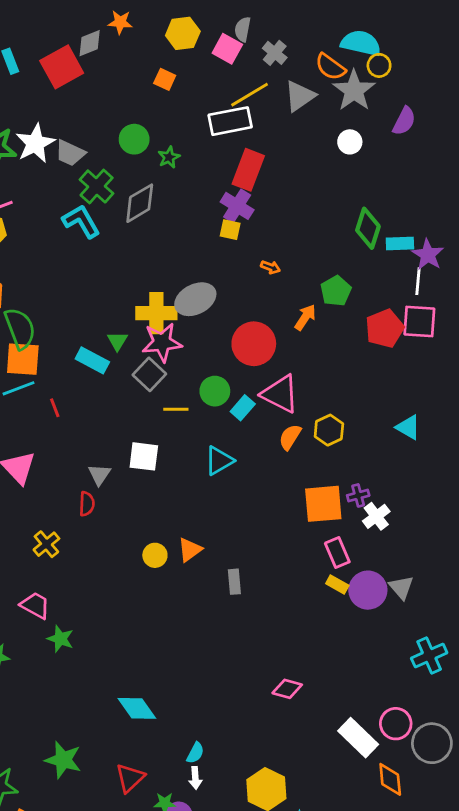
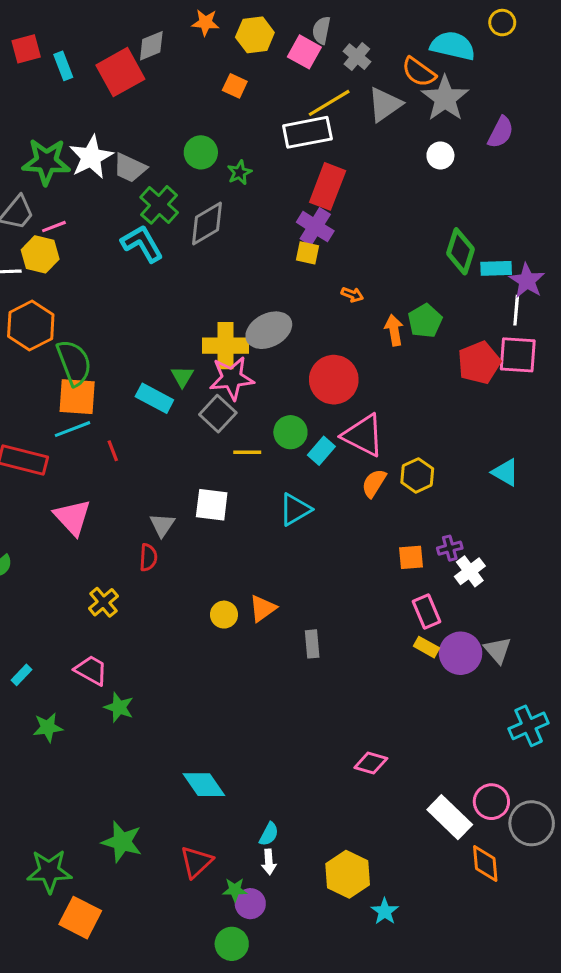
orange star: (120, 22) -> (205, 23), moved
yellow circle: (379, 65) -> (502, 23), moved
orange arrow: (305, 317) -> (394, 330), moved, turned -44
orange square: (323, 504) -> (411, 557), size x0.6

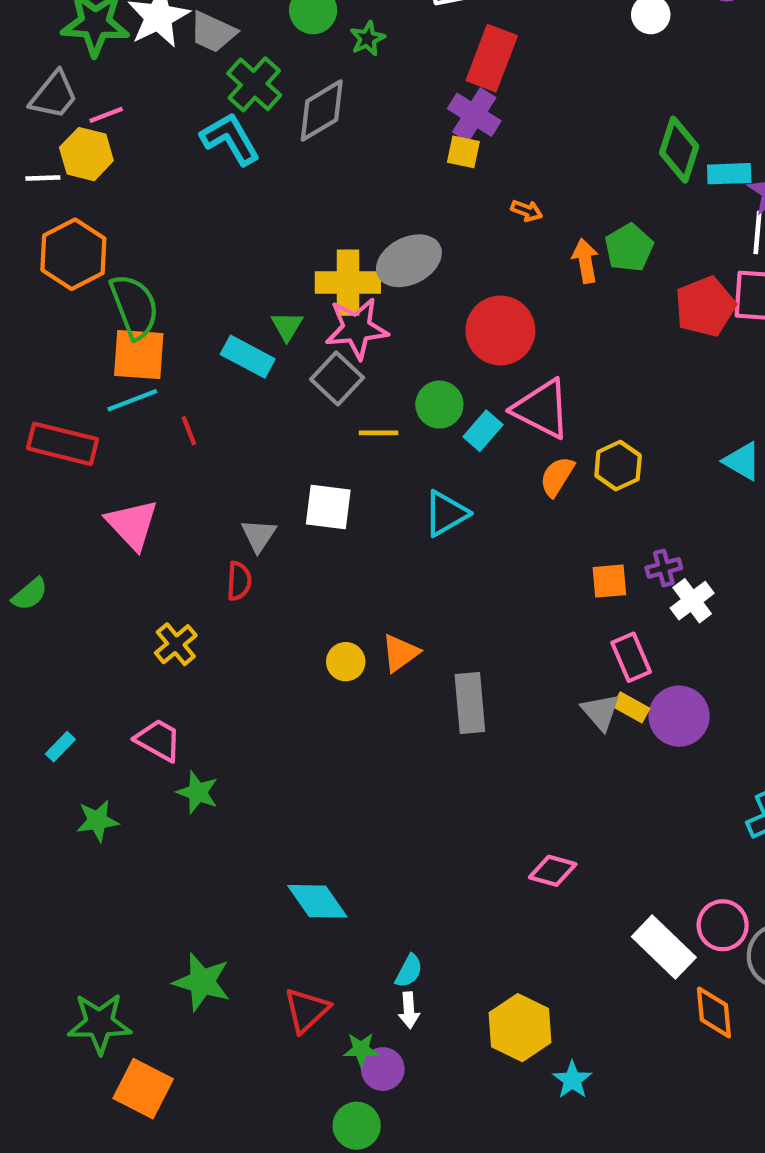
gray rectangle: (312, 644) -> (470, 703), size x1.5
gray triangle: (498, 650) -> (601, 712), moved

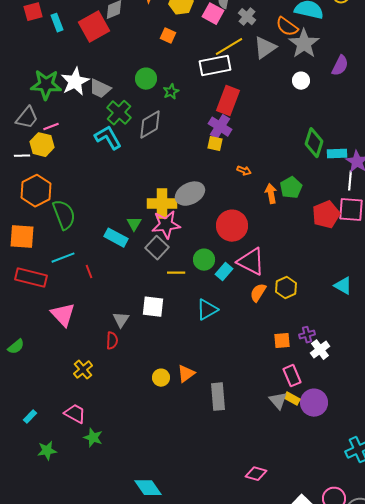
orange square: (139, 354) -> (22, 237), moved

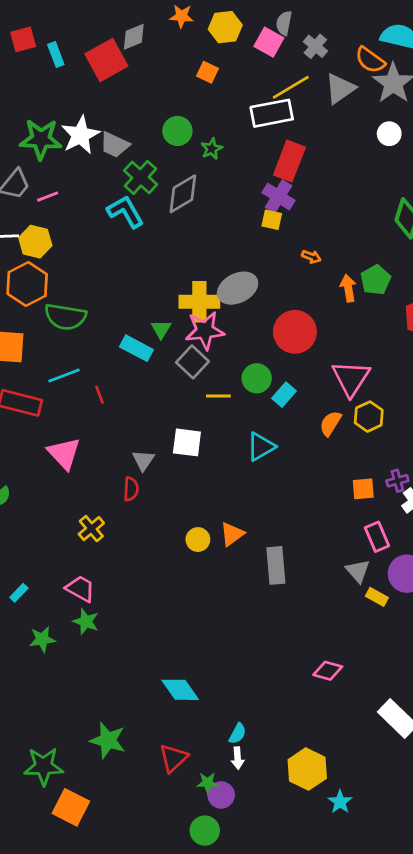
yellow hexagon: (42, 145) -> (35, 242), moved
green semicircle: (64, 215) -> (65, 317), turned 120
pink triangle: (251, 262) -> (351, 378), moved, turned 36
yellow rectangle: (292, 399) -> (377, 597), moved
green star: (93, 438) -> (86, 621), moved

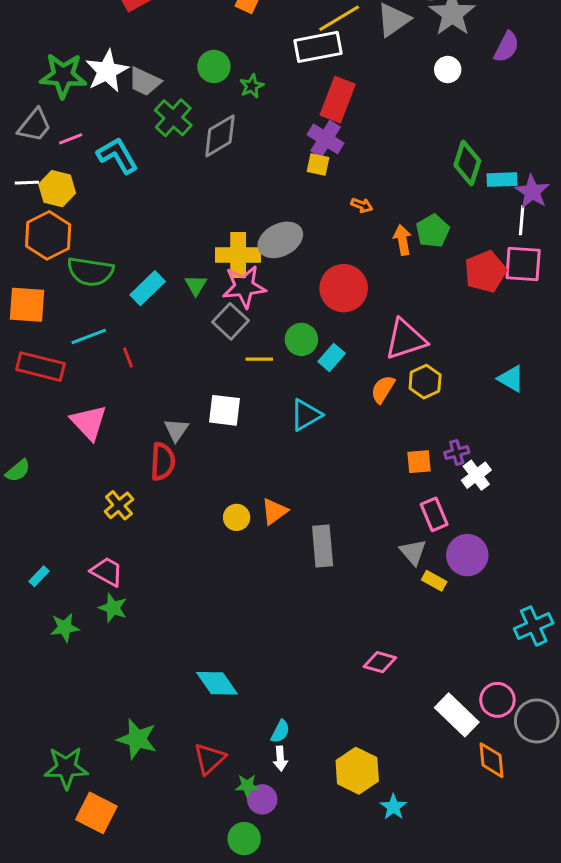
cyan L-shape: (126, 212) -> (117, 155), moved
cyan rectangle: (136, 348) -> (148, 288), moved, turned -72
pink triangle: (351, 378) -> (405, 339), turned 39
red semicircle: (131, 489) -> (163, 462), size x1.4

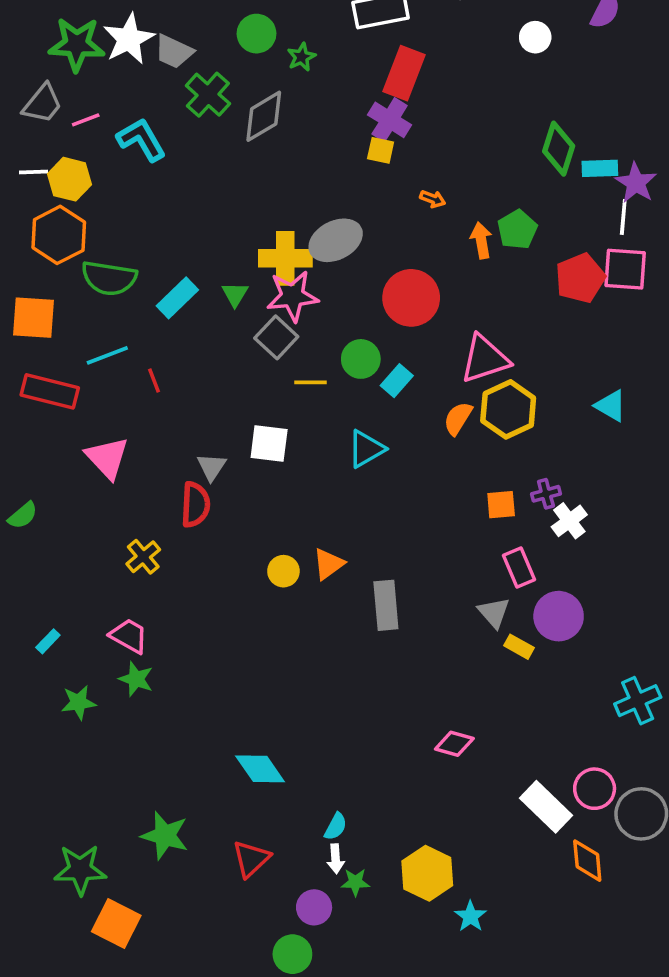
yellow hexagon: (425, 382) -> (508, 409), size x1.4
green star: (247, 786) -> (355, 882), moved

